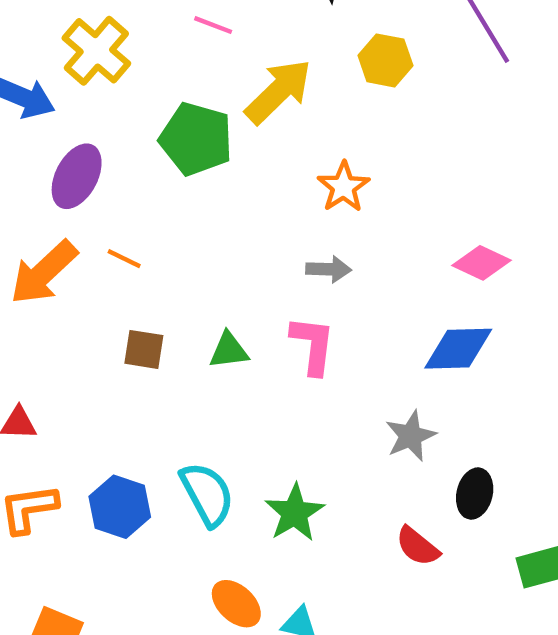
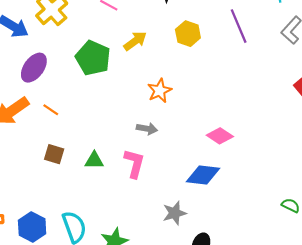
yellow arrow: (278, 91) -> (135, 41), size x0.7

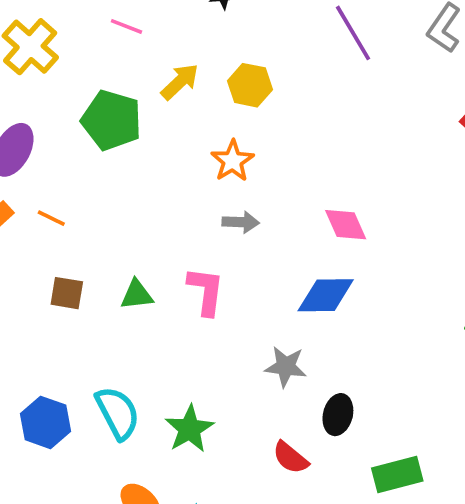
yellow hexagon: (188, 34) -> (250, 85), moved
gray arrow: (147, 129) -> (241, 222), moved
pink diamond: (220, 136) -> (346, 225), turned 40
gray star: (175, 213) -> (286, 367), turned 30

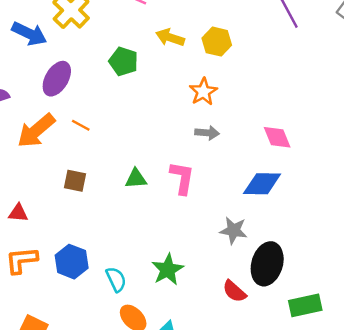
yellow arrow: (180, 82) -> (170, 37), turned -120
green pentagon: (112, 120) -> (124, 61), size x0.7
brown square: (67, 293) -> (75, 181), moved
cyan semicircle: (118, 413) -> (116, 279), moved, size x0.7
black ellipse: (338, 415) -> (267, 264), size x1.6

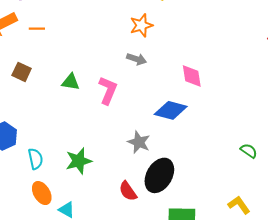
orange line: (81, 125) -> (37, 29), turned -42

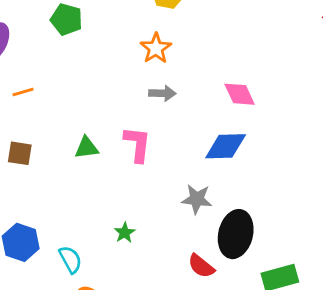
green star: (79, 161) -> (125, 233), moved, size x0.6

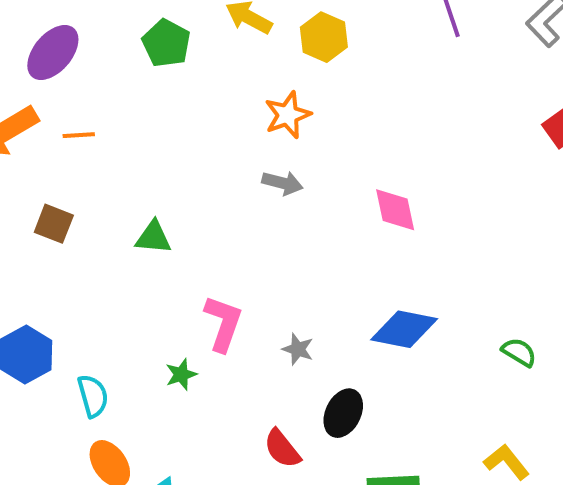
pink L-shape: (137, 144) -> (223, 323), moved
blue diamond: (226, 146) -> (404, 329), moved
gray star: (197, 199) -> (298, 349), size x0.7
black ellipse: (236, 234) -> (343, 413), size x0.7

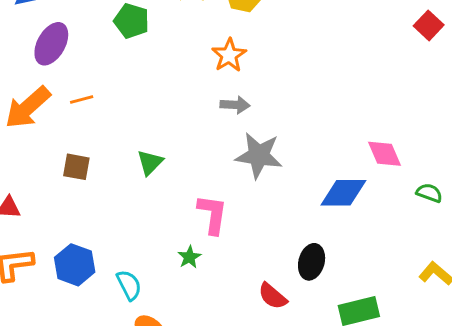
pink diamond: (395, 210) -> (385, 154), moved
green triangle: (153, 237) -> (150, 162), turned -40
gray star: (298, 349) -> (259, 155), moved, size x2.0

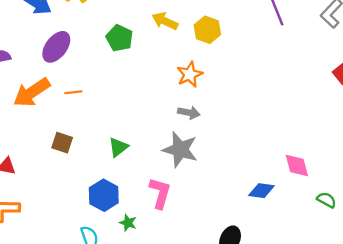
gray star: (259, 155) -> (180, 150), moved
blue diamond: (343, 193) -> (261, 191), size x0.7
green star: (189, 257) -> (128, 223), moved, turned -30
blue hexagon: (75, 265) -> (104, 195), moved

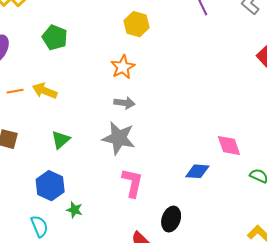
yellow arrow: (165, 21) -> (45, 91), moved
pink L-shape: (160, 193) -> (132, 183), moved

